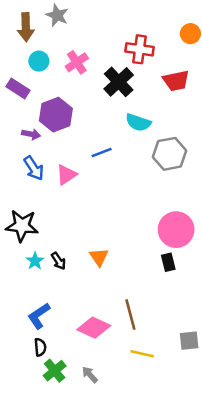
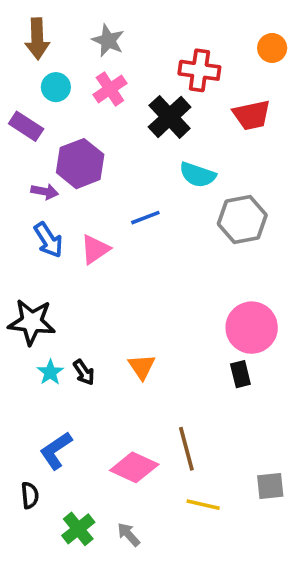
gray star: (57, 15) -> (108, 41), moved
black semicircle: (40, 347) -> (30, 495), moved

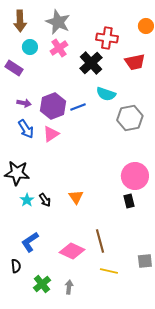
gray star: (108, 41) -> (58, 22), size x1.4
purple hexagon: (80, 164) -> (53, 106), moved
blue line: (145, 218) -> (78, 107), moved
gray arrow: (129, 534) -> (69, 287), turned 48

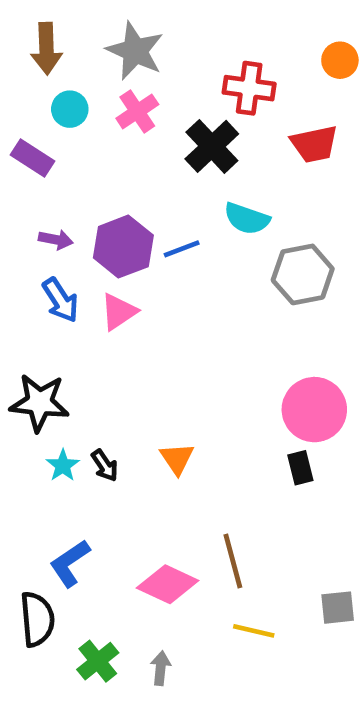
black semicircle: (16, 266) -> (37, 619), size x1.6

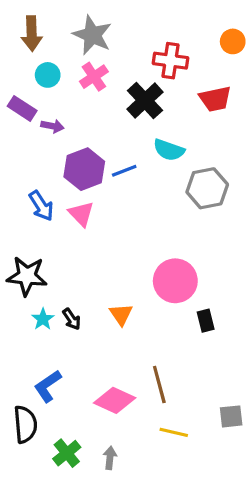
purple arrow: (56, 240) -> (52, 126), moved
pink triangle: (119, 312) -> (81, 214), turned -40
pink circle: (314, 410) -> (175, 281), moved

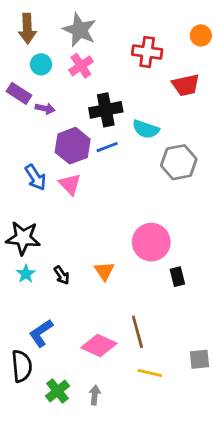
black cross: (145, 101) -> (106, 110), moved, turned 32
cyan star: (43, 319) -> (26, 274), moved

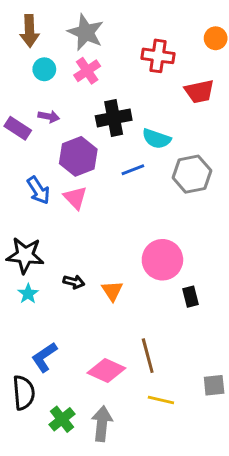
purple rectangle: (19, 93) -> (18, 128), moved
blue line: (107, 147) -> (133, 170), moved
black arrow: (62, 275) -> (74, 282), moved, turned -42
gray arrow: (95, 395) -> (102, 424), size x1.6

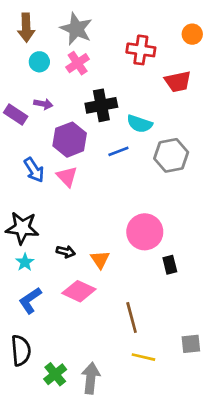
blue L-shape: (44, 357) -> (30, 300), moved
pink diamond: (106, 370) -> (79, 291), moved

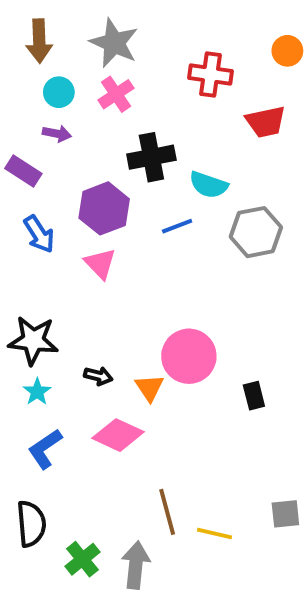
purple arrow: (43, 104) -> (57, 134), moved
blue arrow: (34, 170) -> (39, 234), moved
pink circle: (145, 232) -> (189, 356), moved
brown line: (132, 318) -> (167, 512), moved

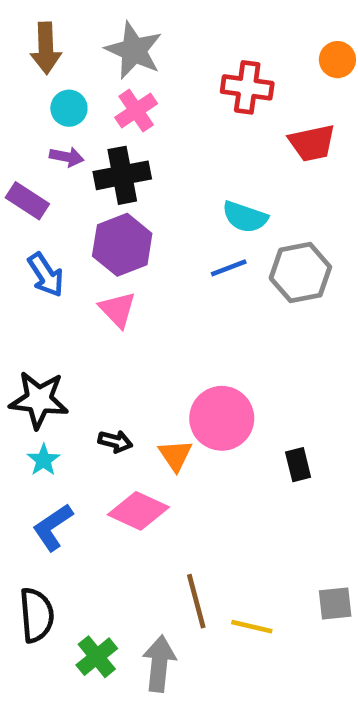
black cross: (151, 157) -> (122, 175), moved
blue line: (177, 226) -> (229, 268), moved

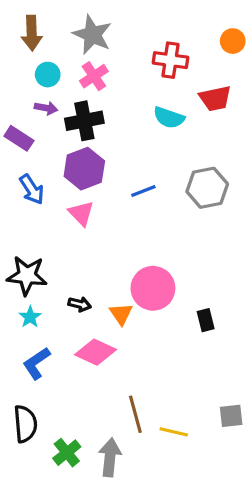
cyan semicircle: (245, 217) -> (169, 118), moved
blue line: (229, 268) -> (143, 191), moved

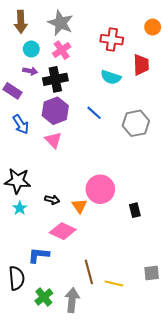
red trapezoid: (215, 98) -> (141, 65), turned -80
blue line: (143, 191) -> (94, 113), moved, turned 63
blue L-shape: (36, 363) -> (39, 255), moved, turned 40

